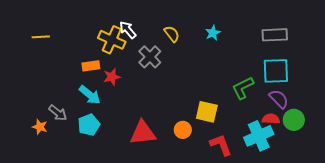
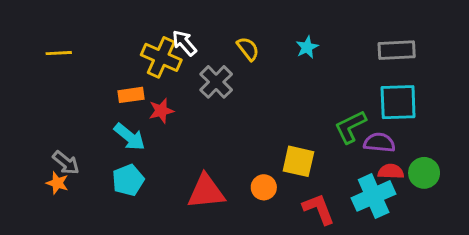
purple semicircle: (279, 99) -> (379, 143), moved, turned -40
gray arrow: (58, 113) -> (66, 163), moved

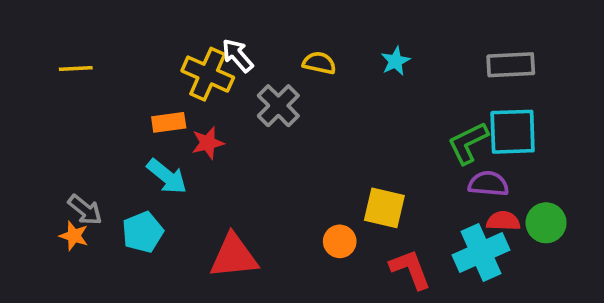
yellow semicircle: (248, 49) -> (319, 63), turned -40
green L-shape: (350, 127) -> (468, 143), moved
cyan pentagon: (128, 180) -> (143, 232), moved
red triangle: (206, 192) -> (234, 256), moved

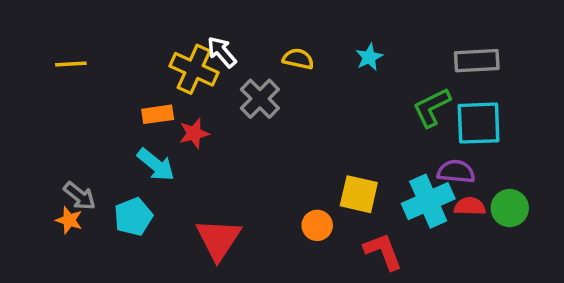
green L-shape: (468, 143) -> (432, 107), moved
cyan cross: (481, 253) -> (428, 201), moved
red triangle: (234, 256) -> (218, 239), turned -51

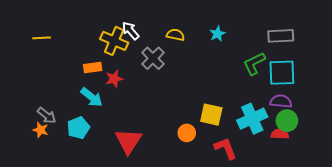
purple semicircle: (456, 172) -> (281, 101), moved
red semicircle: (470, 206) -> (280, 134), moved
green circle: (510, 208) -> (287, 121), moved

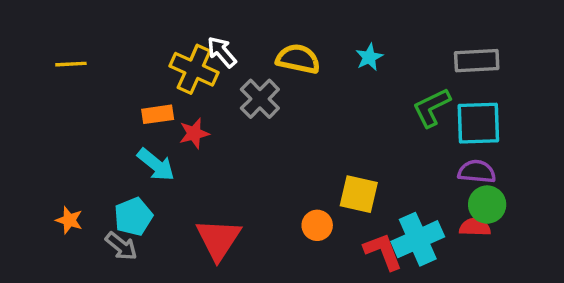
yellow semicircle: (175, 35) -> (298, 59), size x1.4
gray arrow: (47, 116) -> (121, 246), moved
cyan cross: (252, 119) -> (418, 239), moved

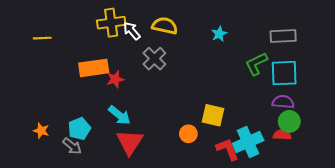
yellow semicircle: (298, 59) -> (165, 26), moved
yellow cross: (194, 69) -> (111, 23), moved, turned -32
orange rectangle: (158, 114) -> (94, 68), size x1.6
cyan arrow: (156, 165) -> (119, 115), moved

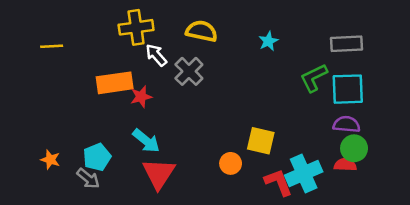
white arrow: (132, 31) -> (156, 55), moved

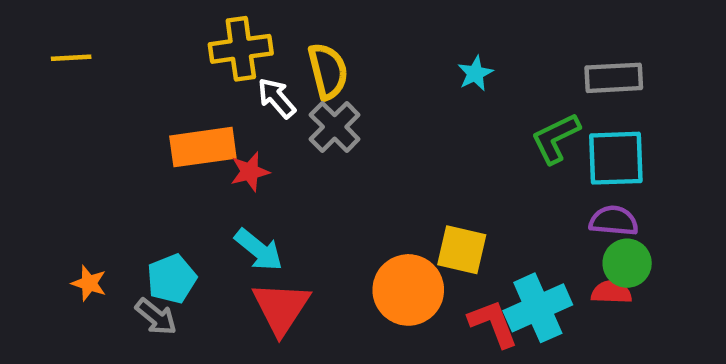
yellow semicircle: (202, 31) -> (328, 71), moved, turned 64
yellow line: (52, 46) -> (71, 58), moved
orange circle: (231, 163) -> (408, 290), size x1.8

